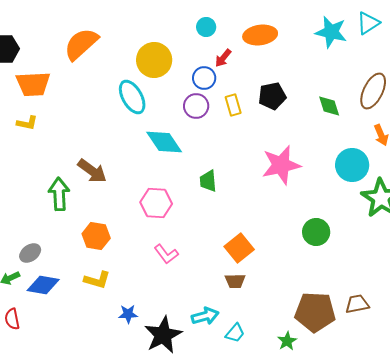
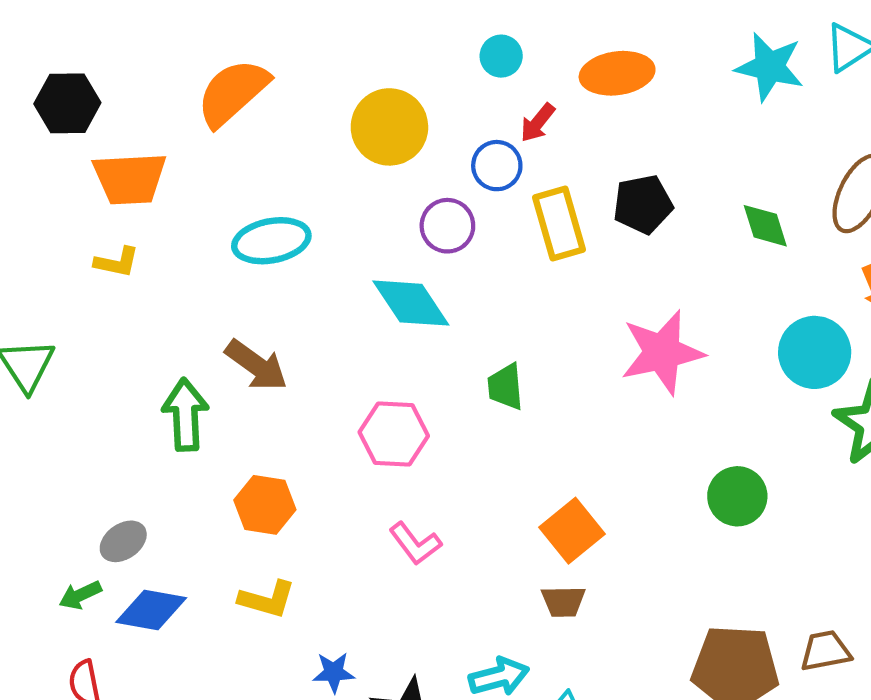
cyan ellipse: (132, 97) -> (271, 241), moved, turned -72
yellow rectangle: (233, 105) -> (559, 224), size x1.5
purple circle: (196, 106) -> (447, 226), moved

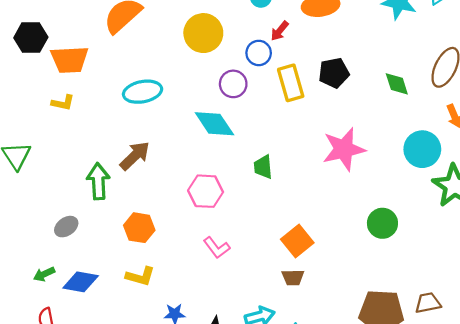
black hexagon: (67, 103) -> (31, 37), moved
brown arrow: (256, 365) -> (135, 156), turned -80
gray ellipse: (123, 541) -> (66, 227), moved

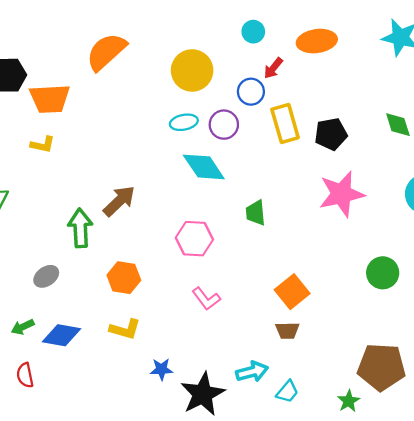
black pentagon: (334, 73) -> (331, 134), moved
cyan ellipse: (143, 92) -> (184, 122), moved, size x0.7

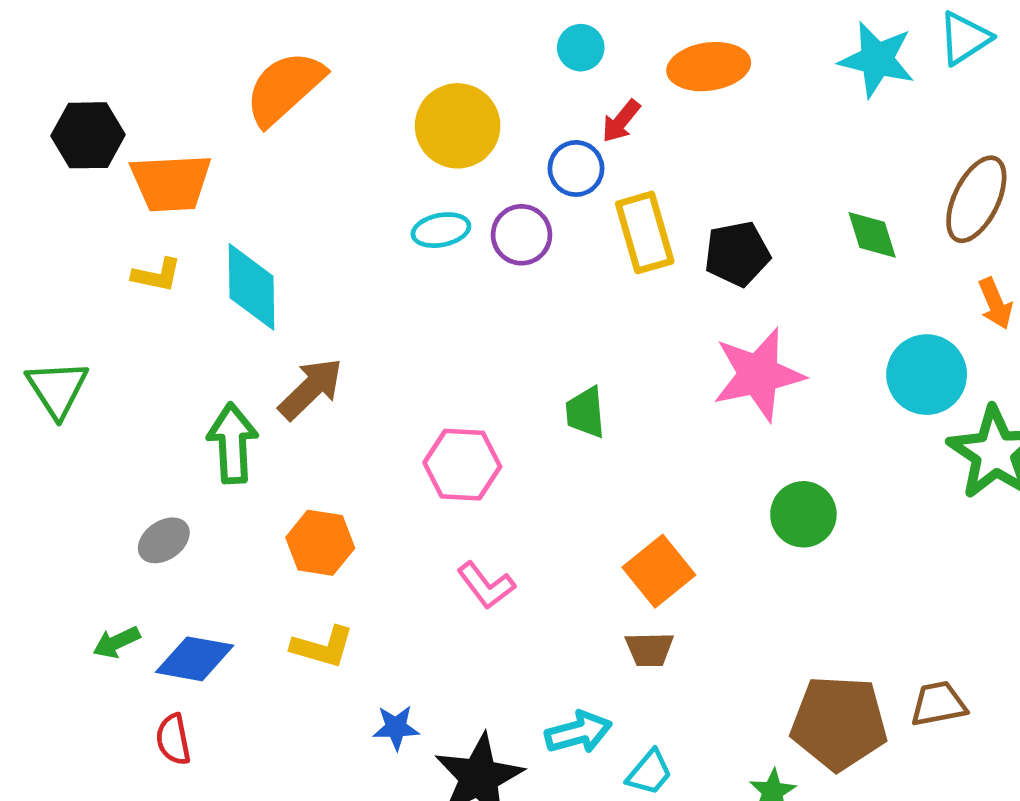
cyan diamond: (204, 167) -> (251, 287), moved, turned 33
green circle: (383, 273) -> (803, 514), moved
red semicircle: (25, 375) -> (173, 739), moved

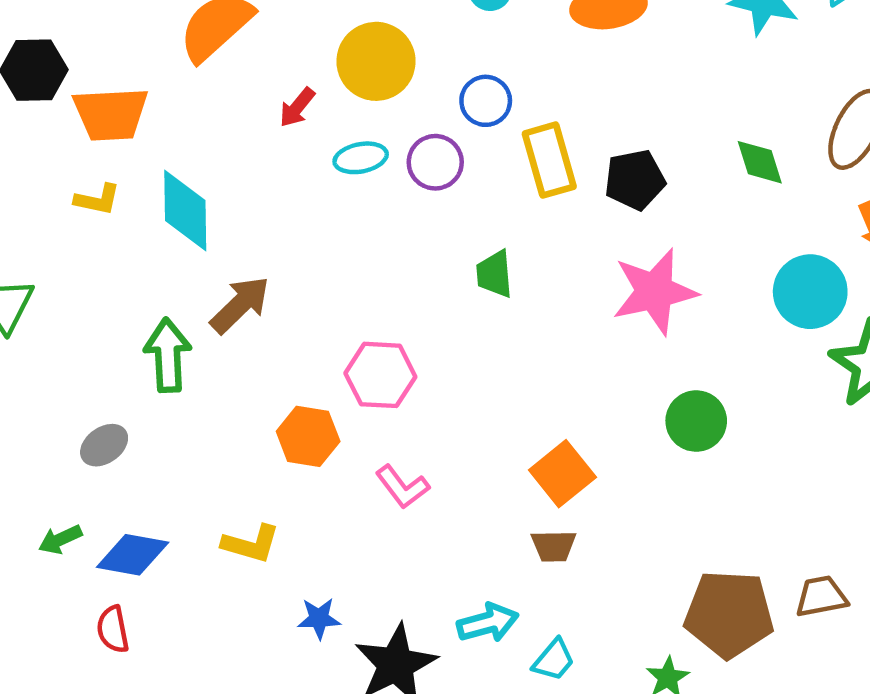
red arrow: (621, 121) -> (297, 107), moved
green trapezoid: (585, 412) -> (494, 274), moved
orange hexagon: (320, 543) -> (308, 436), moved

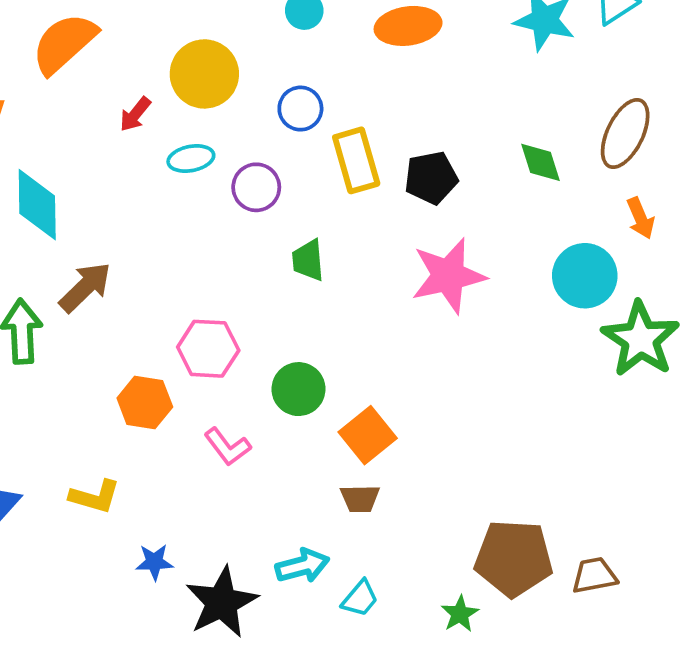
purple circle: (435, 162) -> (256, 187), moved
green circle: (696, 421) -> (299, 389), moved
brown trapezoid: (821, 596) -> (594, 575), moved

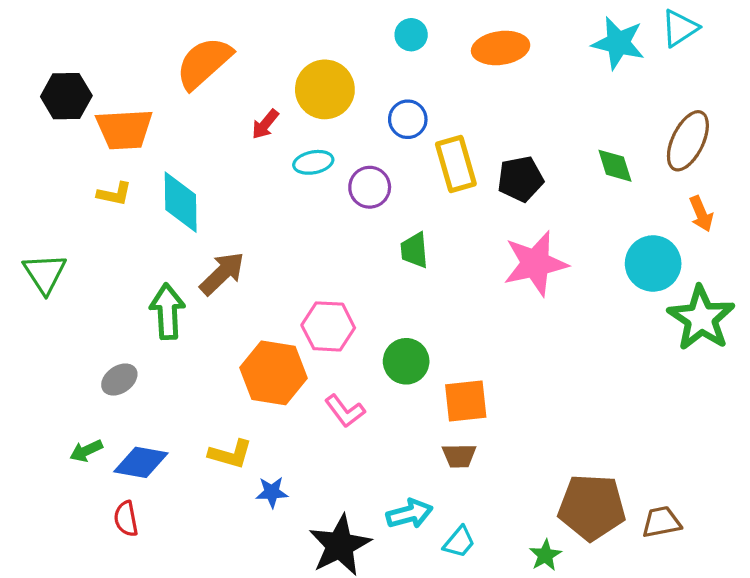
orange hexagon: (145, 403) -> (274, 373), size x1.4
orange square: (368, 435) -> (466, 401), turned 33
blue star: (154, 562) -> (272, 492), moved

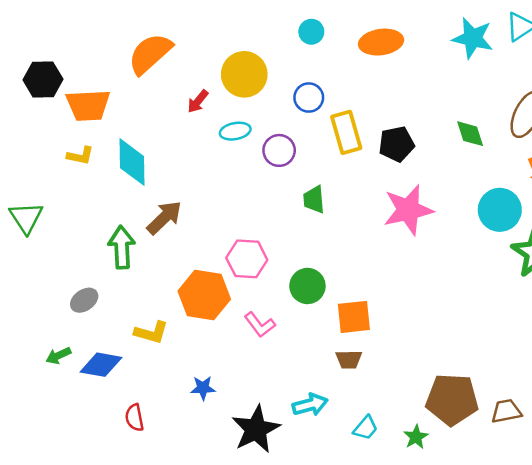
yellow L-shape: (230, 454) -> (151, 332), moved
red semicircle: (126, 519) -> (135, 418), moved
cyan trapezoid: (459, 542) -> (366, 428), moved

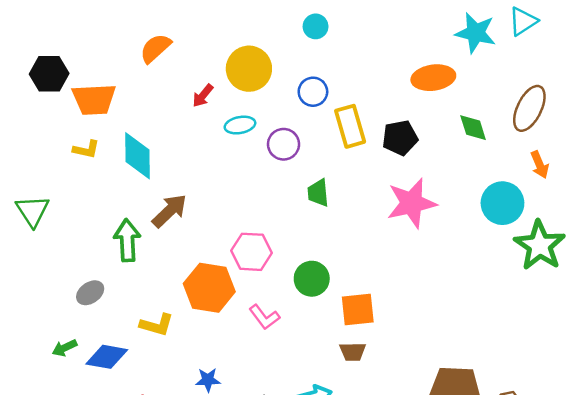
orange ellipse: (381, 42) -> (433, 78), moved
orange semicircle: (150, 54) -> (155, 48), size x0.7

